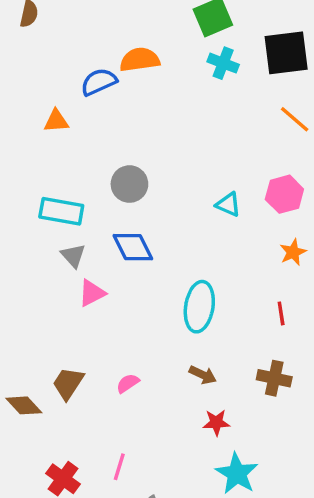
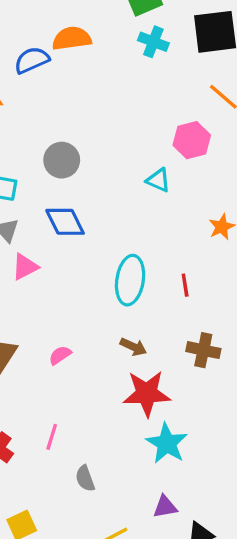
pink hexagon: (284, 194) -> (192, 140), moved
red line: (281, 313) -> (185, 285), moved
red star: (216, 422) -> (147, 393), size x1.8

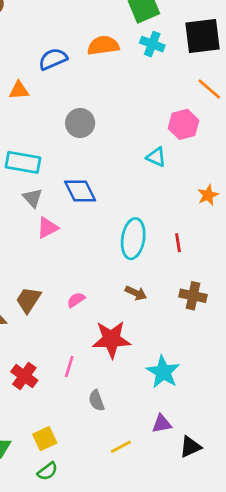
orange semicircle: (72, 38) -> (103, 45), moved
gray circle: (62, 160) -> (80, 123), moved
red star: (147, 393) -> (111, 339), moved

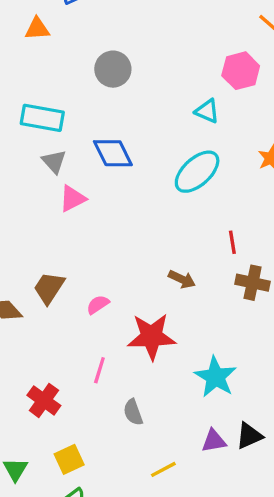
cyan ellipse: (133, 239) -> (197, 172), moved, turned 39
red line: (178, 243) -> (232, 242), moved
pink semicircle: (76, 300) -> (98, 305), moved
red cross: (24, 376) -> (44, 400), moved
black triangle: (190, 447) -> (249, 436), moved

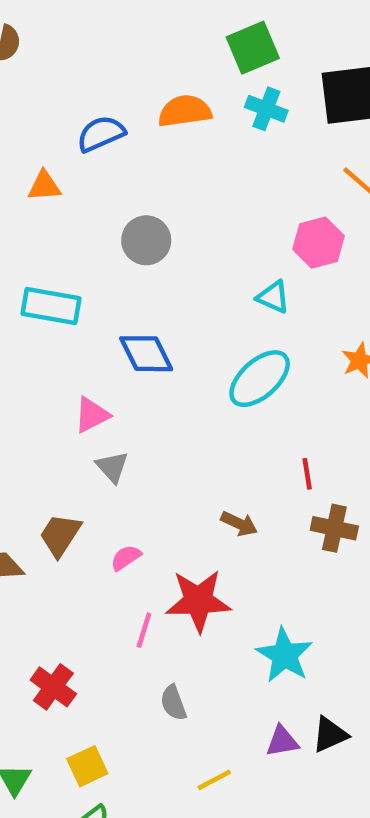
gray triangle: (54, 162) -> (112, 467), moved
pink line: (99, 370) -> (144, 630), moved

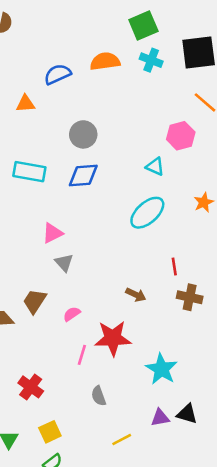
blue diamond: (146, 354) -> (83, 175), moved, turned -68
black triangle: (330, 734) -> (187, 414), turned 40

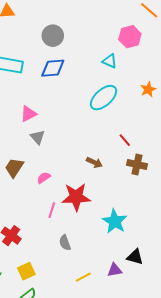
red line: (174, 266) -> (125, 140), turned -32
purple triangle: (160, 418) -> (115, 270), moved

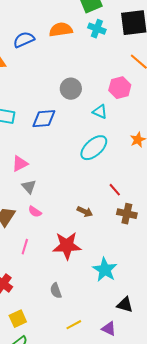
gray circle: (53, 36) -> (71, 89), moved
pink semicircle: (44, 178) -> (35, 212), moved, turned -112
pink line: (52, 210) -> (25, 247), moved
purple triangle: (115, 270) -> (109, 329), moved, turned 35

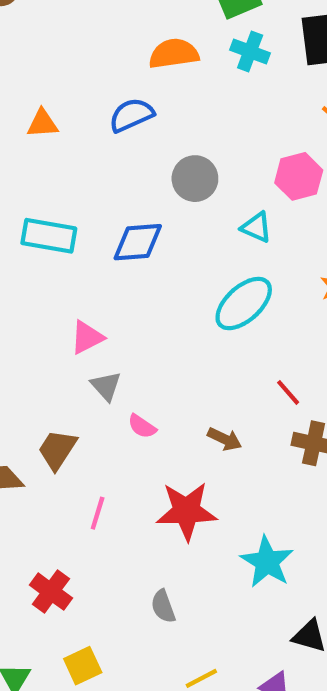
blue semicircle: (24, 40) -> (131, 115), moved
pink semicircle: (35, 212) -> (142, 426), moved

